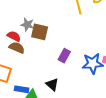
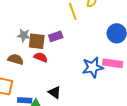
red semicircle: (14, 36) -> (41, 57), moved
purple rectangle: (64, 56) -> (56, 36), moved, turned 48

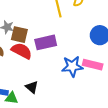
purple rectangle: (56, 36) -> (46, 42), moved, size x1.5
red semicircle: (41, 57) -> (22, 51), size x1.5

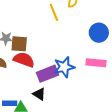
purple rectangle: (46, 42) -> (47, 74), moved
blue star: (72, 66) -> (64, 67), moved

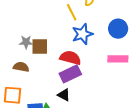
red semicircle: (24, 60) -> (70, 58), moved
blue star: (64, 67) -> (82, 34), moved

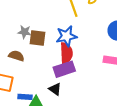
blue star: (82, 34) -> (66, 36), moved
red semicircle: (70, 58) -> (66, 53), turned 65

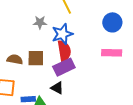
gray star: (24, 32) -> (40, 22), moved
brown square: (37, 38) -> (36, 58), moved

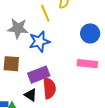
gray star: (40, 22) -> (18, 28), size x1.5
red semicircle: (64, 51) -> (49, 88), moved

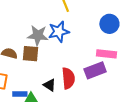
gray star: (18, 28) -> (38, 35), moved
purple rectangle: (39, 75) -> (95, 70), moved

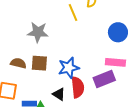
blue star: (59, 32) -> (69, 68), moved
gray star: (38, 35) -> (38, 32), moved

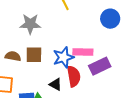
pink rectangle: (115, 62) -> (83, 52), moved

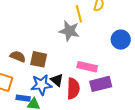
gray star: (30, 24) -> (69, 31), moved
blue star: (63, 57) -> (41, 85), moved
black triangle: (56, 84) -> (57, 80), moved

